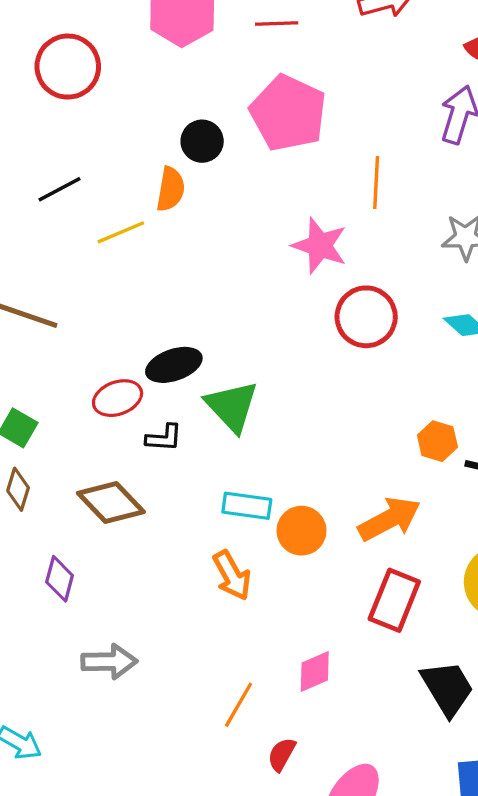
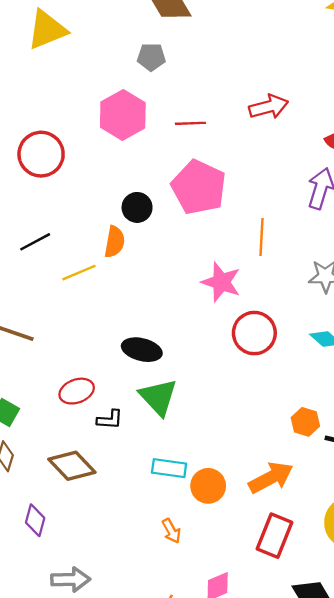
black ellipse: (174, 365) -> (142, 350), moved, turned 33
orange arrow: (232, 575) -> (171, 531), moved, size x0.7

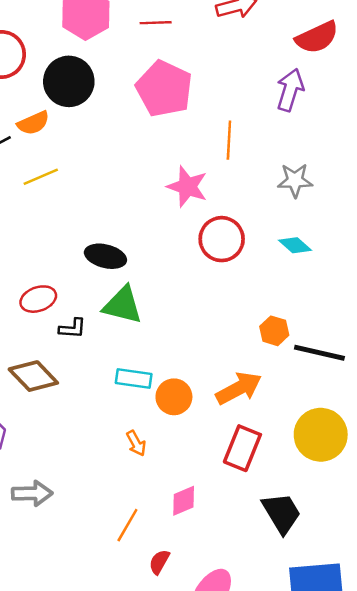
black circle: (137, 207) -> (69, 81), moved, size x1.6
orange semicircle: (115, 242) -> (33, 123), moved, turned 56
green triangle: (158, 397) -> (123, 305), turned -33

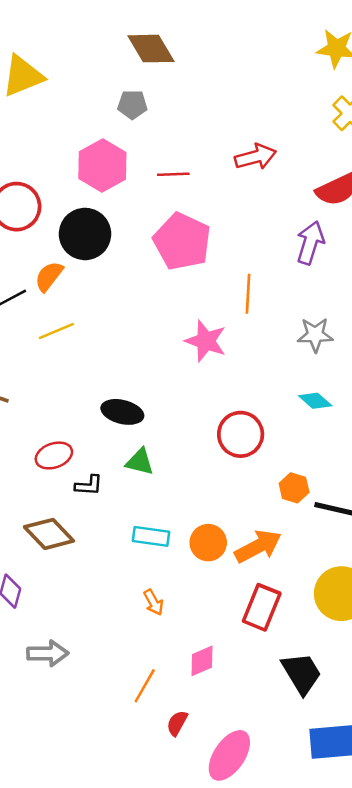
orange semicircle: (33, 123) -> (49, 276), turned 152
red circle: (222, 239) -> (241, 434), moved
green triangle: (123, 305) -> (140, 462), size x0.7
orange circle: (174, 397) -> (208, 543), moved

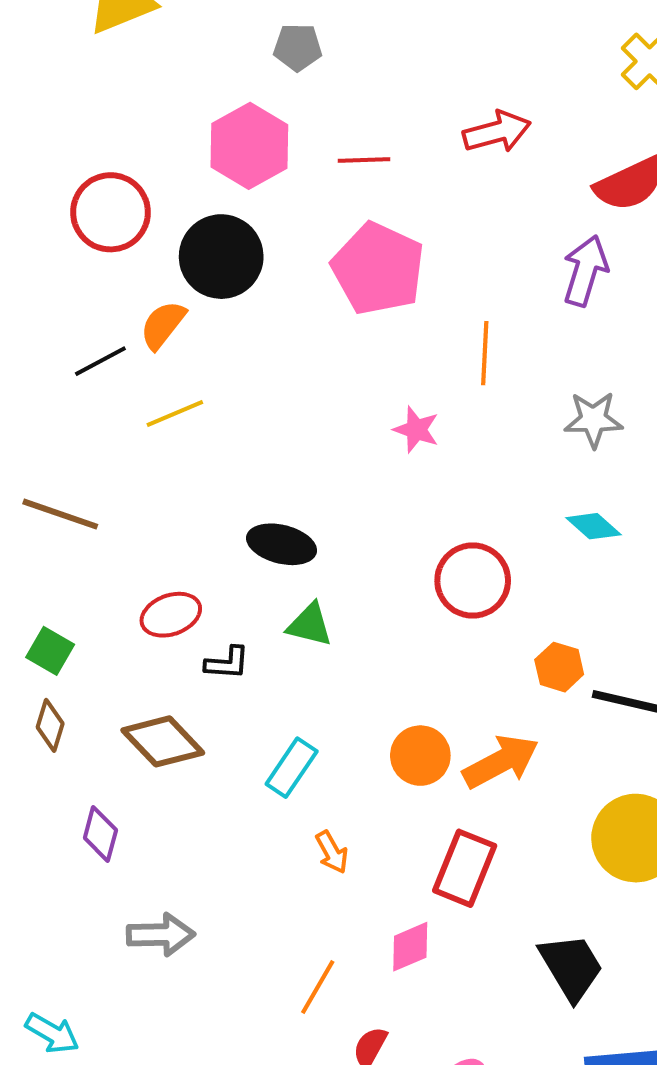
pink star: (206, 341) -> (416, 430), size x0.7
cyan rectangle: (151, 536) -> (292, 768), moved, turned -64
red rectangle: (262, 607) -> (465, 868), moved

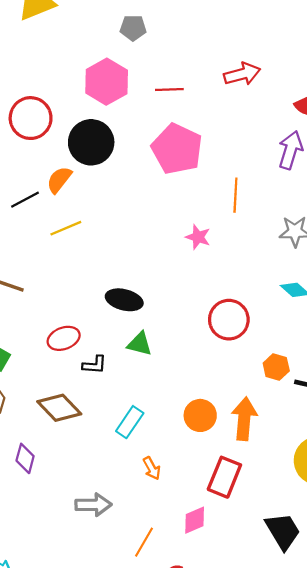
orange arrow: (501, 762) -> (244, 419), turned -57
gray arrow: (161, 935) -> (93, 505), moved

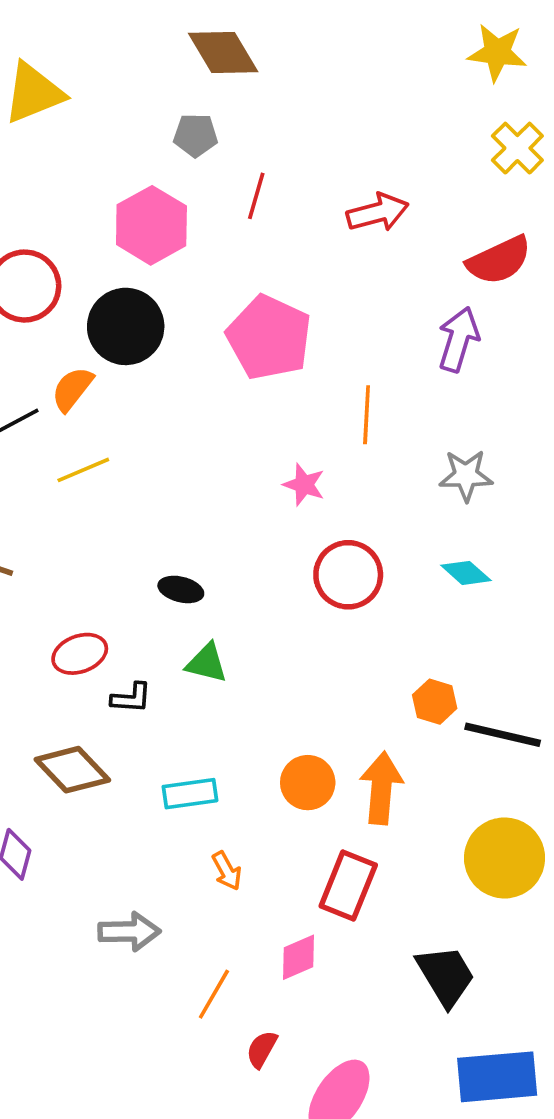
red line: (169, 89) -> (256, 196), moved, turned -72
black ellipse: (124, 300) -> (181, 589), size x0.7
red circle: (229, 320) -> (348, 575), moved
cyan rectangle: (130, 422) -> (190, 794), turned 48

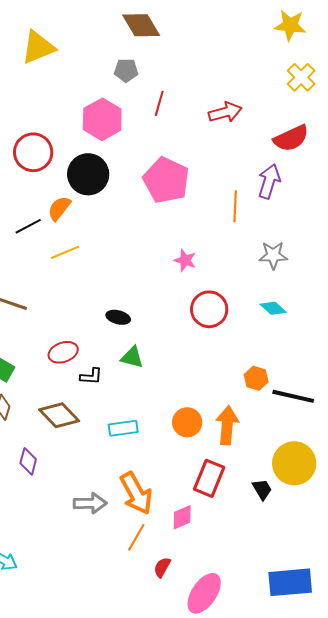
orange line: (367, 415) -> (235, 206), moved
orange arrow: (227, 871) -> (136, 493), moved, size x2.0
black trapezoid: (446, 976) -> (262, 489), moved, size x0.6

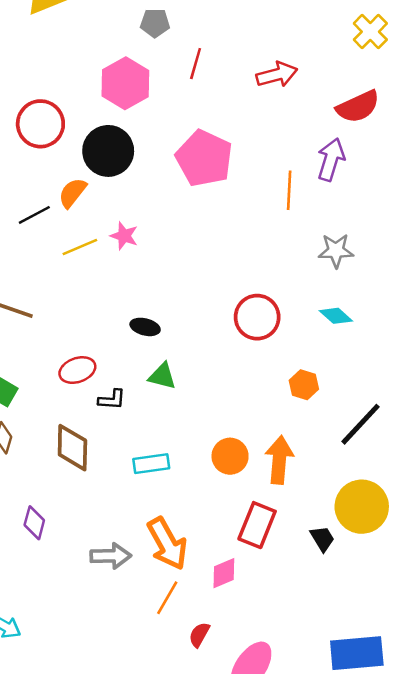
pink star: (185, 260) -> (124, 236), moved
orange hexagon: (256, 378) -> (304, 385), moved
black line: (293, 396) -> (360, 424), turned -60
brown diamond: (59, 415) -> (72, 448), turned 45
purple diamond: (28, 461) -> (34, 523), moved

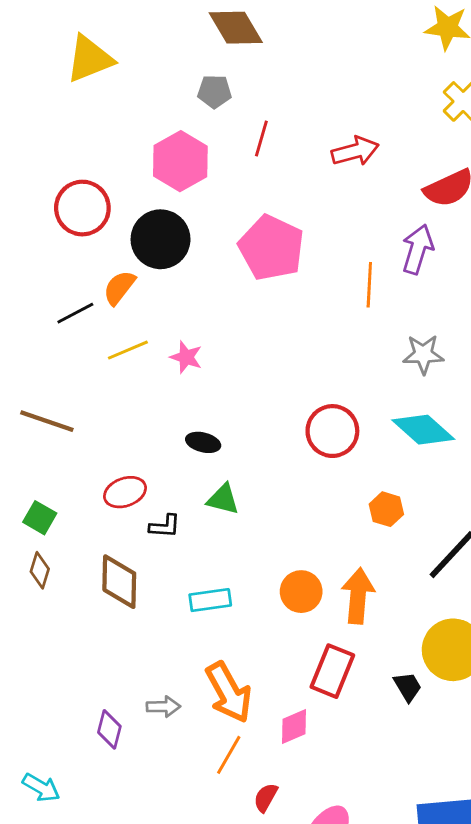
pink star: (124, 236) -> (186, 357), moved
cyan diamond: (336, 316) -> (423, 430), size x1.6
purple diamond: (34, 523) -> (109, 729), moved
gray arrow: (111, 556) -> (163, 707), size x0.7

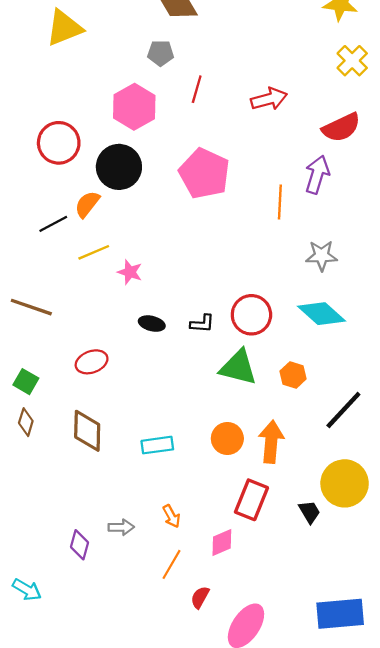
pink star: (186, 357) -> (130, 272), moved
green triangle: (223, 499) -> (238, 367), moved, size x1.5
black L-shape: (165, 526) -> (202, 324), moved
orange arrow: (229, 692) -> (172, 516), size x0.5

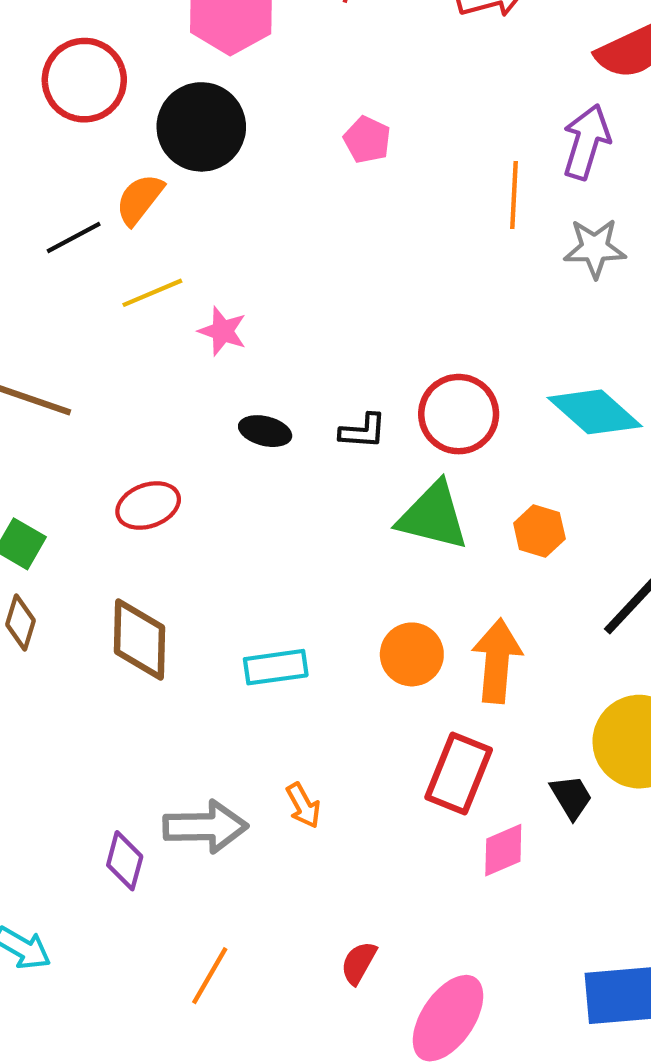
pink pentagon: (204, 173) -> (367, 140), size x0.5
gray star: (322, 256) -> (595, 248), moved
gray arrow: (121, 527) -> (206, 827), size x1.6
pink diamond: (222, 543) -> (503, 850), moved
orange line: (172, 564) -> (210, 976), moved

